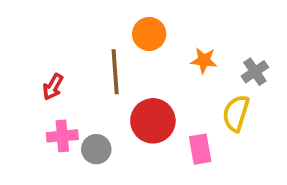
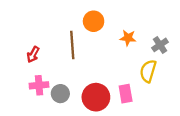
red circle: (153, 121) -> (96, 97), moved

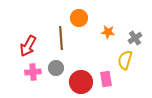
red arrow: (33, 54) -> (28, 46), size x1.5
gray circle: (60, 94) -> (56, 68), moved

